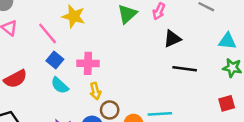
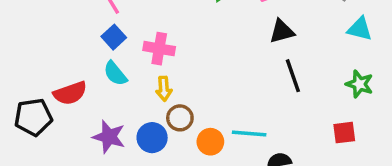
cyan triangle: (227, 41) -> (360, 29), moved
black line: (185, 69) -> (293, 76), turned 55
red semicircle: (15, 79) -> (70, 93), moved

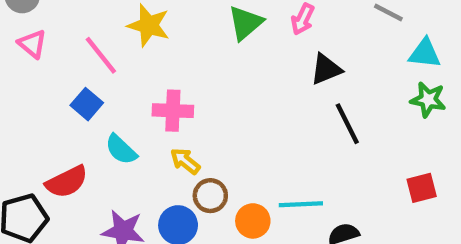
blue square: (114, 37) -> (87, 104), moved
green star: (359, 84) -> (428, 100), moved
yellow arrow: (164, 89) -> (185, 161), turned 140

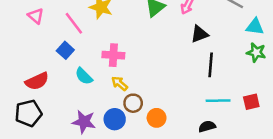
black line: (347, 124) -> (211, 65), turned 30
red semicircle: (67, 182) -> (37, 81), moved
cyan line: (301, 204) -> (218, 101), moved

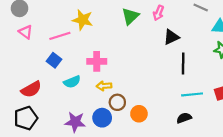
pink line: (74, 23) -> (60, 36), turned -66
cyan semicircle: (84, 76) -> (72, 82), turned -63
yellow arrow: (120, 83) -> (104, 86), turned -40

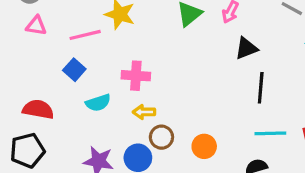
pink triangle: (26, 32) -> (36, 26), turned -32
red semicircle: (31, 89) -> (38, 109), turned -144
orange circle: (139, 114) -> (204, 146), moved

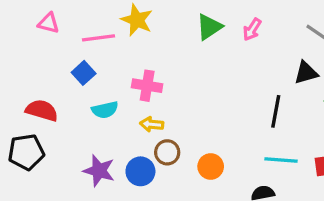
black triangle: (246, 48) -> (306, 73), moved

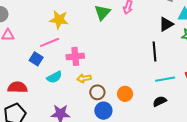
pink line: (99, 38) -> (50, 42), moved
blue circle: (140, 171) -> (103, 111), moved

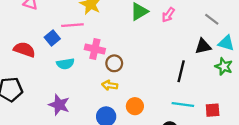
yellow arrow: (84, 78) -> (110, 85), moved
red semicircle: (18, 87) -> (24, 50), moved
brown circle: (97, 92) -> (114, 63), moved

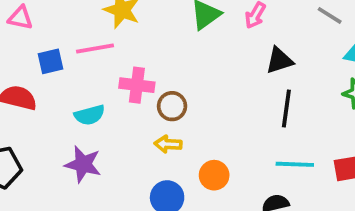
blue square: (52, 38) -> (50, 61), moved, turned 32
black triangle: (203, 46) -> (279, 60), moved
purple star: (59, 105) -> (83, 164), moved

